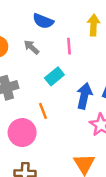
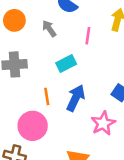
blue arrow: (84, 96) -> (76, 98), moved
pink circle: (22, 133) -> (33, 126), moved

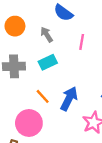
cyan rectangle: (66, 63) -> (48, 62), moved
orange line: (47, 96) -> (43, 96), turned -35

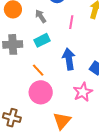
blue arrow: (69, 99) -> (69, 59), moved, turned -35
pink circle: (29, 123) -> (41, 92), moved

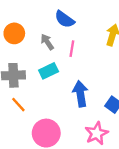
pink line: (71, 22) -> (72, 49), moved
orange line: (38, 70) -> (18, 105), moved

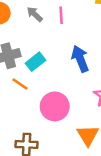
cyan rectangle: (49, 71) -> (35, 62), moved

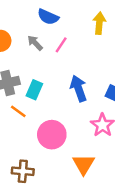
pink line: (61, 15) -> (61, 45), turned 35
cyan rectangle: (35, 62) -> (34, 90), turned -30

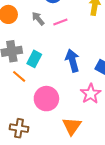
pink line: (61, 45) -> (60, 22), turned 32

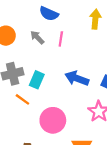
pink line: (60, 22) -> (61, 39), turned -56
blue arrow: (72, 61) -> (77, 78), turned -50

